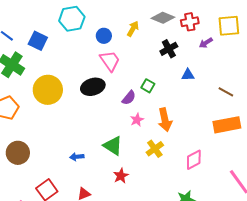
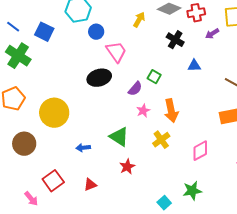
blue circle: (104, 36) -> (96, 32), moved
black cross: (169, 49) -> (175, 40), turned -30
yellow circle: (48, 90) -> (54, 113), moved

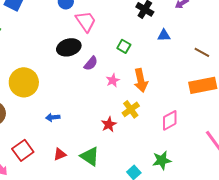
purple semicircle: (135, 89) -> (91, 63), moved
green triangle: (119, 137) -> (90, 156), moved
red star: (127, 167) -> (109, 124), moved

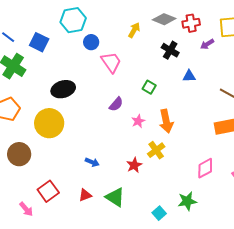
black ellipse: (69, 47) -> (63, 89), moved
blue arrow: (53, 117) -> (92, 162), moved, turned -152
pink diamond: (170, 120) -> (205, 168), moved

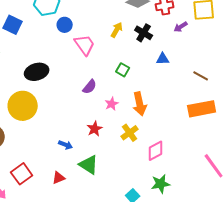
yellow arrow: (134, 30) -> (117, 30), moved
red star: (134, 165) -> (95, 129), moved
pink diamond: (205, 168) -> (156, 151), moved
green triangle: (115, 197) -> (89, 165), moved

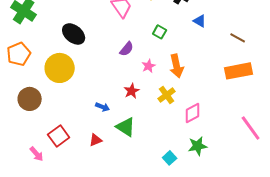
blue triangle: (163, 59) -> (200, 21), turned 32
black ellipse: (37, 72) -> (74, 34), turned 55

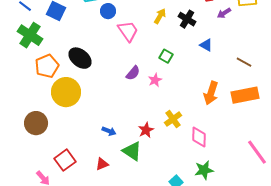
orange pentagon: (19, 54) -> (47, 66), moved
pink star: (149, 66) -> (155, 80), moved
orange arrow: (177, 66) -> (211, 93), moved, turned 30
red star: (132, 91) -> (146, 130), moved
pink diamond: (193, 113) -> (199, 137), turned -60

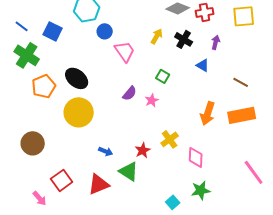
purple arrow: (224, 13) -> (216, 42), moved, turned 136
yellow circle: (66, 92) -> (79, 112), moved
red triangle: (102, 164) -> (99, 184), size x1.6

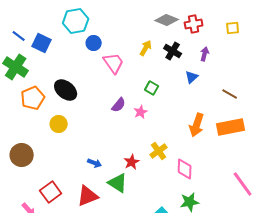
yellow square: (244, 16) -> (233, 28), size x0.6
blue line: (22, 26) -> (19, 36), moved
blue triangle: (203, 65) -> (192, 77), turned 48
yellow circle: (79, 112) -> (59, 124), moved, size x0.6

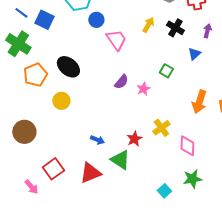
green square: (152, 88) -> (166, 71), moved

